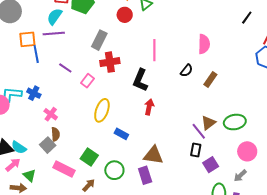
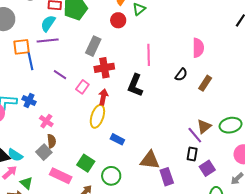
red arrow: (149, 107) -> (103, 97), moved
purple rectangle: (145, 175) -> (167, 177), moved

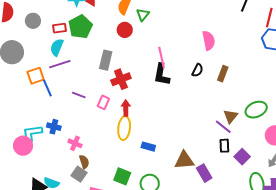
black L-shape: (135, 85) -> (162, 75), moved

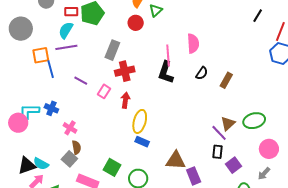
pink semicircle: (209, 40) -> (193, 43), moved
yellow ellipse: (124, 128) -> (140, 121), moved

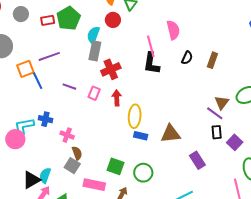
cyan semicircle: (66, 30) -> (93, 35), moved
brown triangle: (176, 160) -> (171, 134), moved
cyan semicircle: (41, 164) -> (45, 175), turned 91

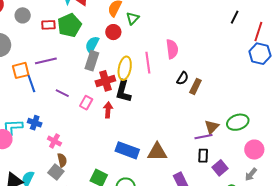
brown rectangle: (212, 60) -> (195, 86), moved
black L-shape: (151, 63) -> (123, 91), moved
purple line: (215, 113) -> (204, 137), turned -54
yellow ellipse: (135, 116) -> (125, 68), moved
blue rectangle: (141, 136) -> (127, 150), size x1.6

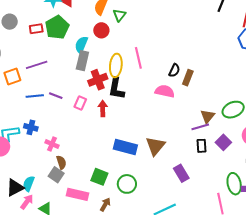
pink semicircle: (172, 49) -> (165, 91), moved, turned -66
blue line: (31, 84) -> (35, 96), moved, turned -72
brown triangle: (157, 152) -> (155, 146), turned -45
purple square: (220, 168) -> (223, 142), moved

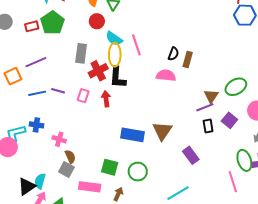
cyan semicircle: (81, 45) -> (114, 39), moved, turned -72

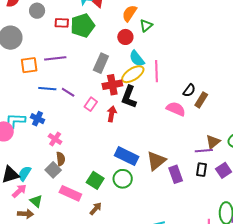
yellow ellipse: (115, 55) -> (133, 74), turned 40
purple rectangle: (191, 155) -> (176, 174), moved
green circle: (138, 172) -> (123, 179), moved

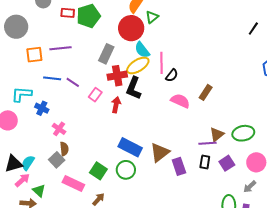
red circle: (125, 37) -> (131, 28), size x1.6
black semicircle: (189, 90) -> (172, 75), moved
cyan L-shape: (15, 121) -> (22, 94), moved

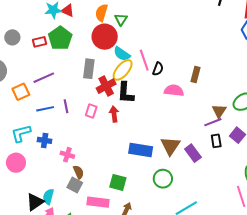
purple line: (73, 82) -> (66, 106), turned 64
green circle: (126, 170) -> (163, 179), moved

